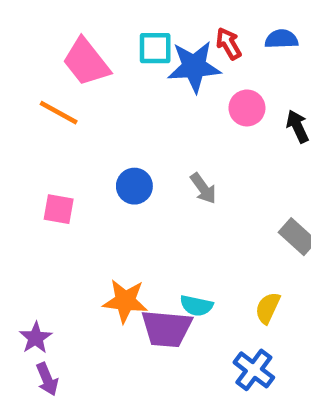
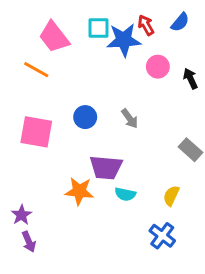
blue semicircle: (281, 39) -> (180, 22), turned 132
pink square: (59, 209) -> (36, 132), size x1.6
purple trapezoid: (167, 329) -> (106, 167), moved

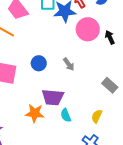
pink circle: (158, 67) -> (88, 29), size x1.5
cyan semicircle: (125, 194) -> (66, 115), turned 56

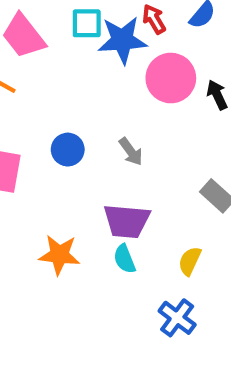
purple trapezoid: (53, 97) -> (127, 221), moved

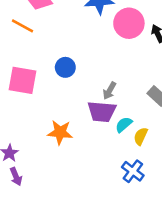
gray arrow: (131, 152) -> (109, 91), moved, turned 66
cyan semicircle: (125, 259) -> (124, 125), moved, turned 72

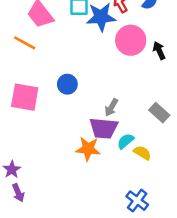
orange star: (60, 132) -> (88, 149), moved
yellow semicircle: (141, 136) -> (142, 153), turned 96
blue cross: (133, 171) -> (137, 201), moved

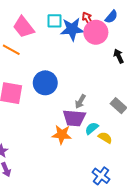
pink circle: (131, 40) -> (96, 32), moved
blue circle: (67, 84) -> (45, 83), size x1.5

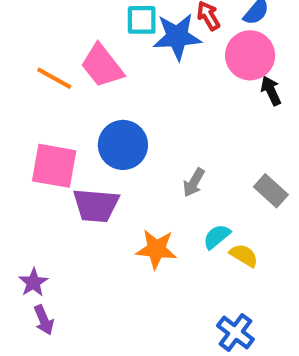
pink trapezoid: (24, 27) -> (102, 66), moved
pink circle: (96, 32) -> (250, 55), moved
purple trapezoid: (74, 118) -> (96, 205), moved

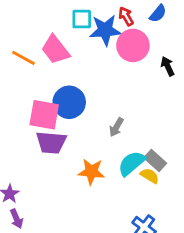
pink circle: (250, 55) -> (133, 45), moved
pink square: (54, 166) -> (44, 115), moved
gray rectangle: (271, 191) -> (155, 161), moved
cyan semicircle: (217, 237) -> (132, 163), size x1.5

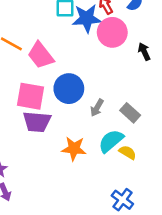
pink trapezoid: (55, 50) -> (41, 55), moved
blue circle: (69, 102) -> (69, 89), moved
gray rectangle: (155, 161) -> (130, 113), moved

